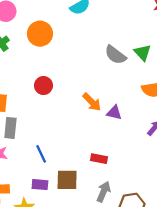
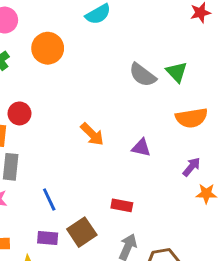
red circle: (43, 86) -> (19, 113), moved
orange arrow: (92, 102) -> (92, 134), moved
brown square: (67, 180) -> (82, 232), turned -35

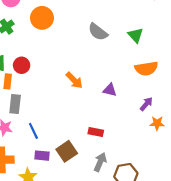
gray semicircle: (143, 75) -> (98, 32), moved
blue line: (49, 199) -> (33, 131), moved

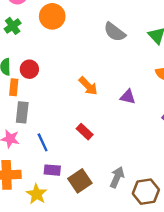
red rectangle: (96, 132) -> (85, 132), moved, turned 32
brown square: (67, 151) -> (80, 181), moved

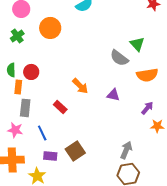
gray semicircle: (115, 32) -> (119, 58), moved
red rectangle: (85, 132) -> (60, 107), moved
gray arrow: (117, 177) -> (126, 150), moved
brown square: (80, 181) -> (75, 151), moved

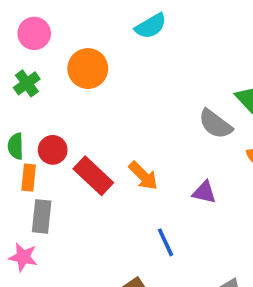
red rectangle: (60, 107) -> (93, 176), moved, size x1.5
blue line: (42, 133) -> (165, 242), moved

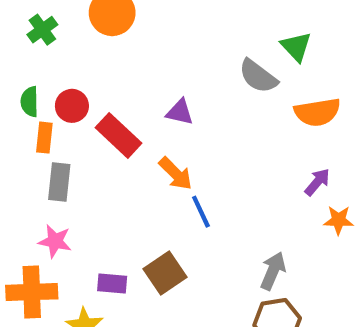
orange arrow: (143, 176) -> (176, 174), moved
purple triangle: (204, 192) -> (180, 112), moved
pink star: (23, 257) -> (55, 241), moved

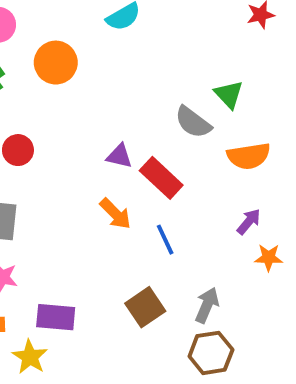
red rectangle: (118, 135) -> (161, 178), moved
blue line: (201, 212) -> (165, 240), moved
brown square: (165, 273) -> (145, 307), moved
purple rectangle: (112, 284) -> (56, 317), size x1.4

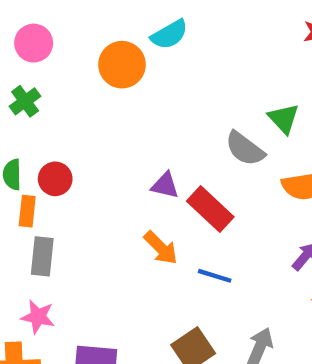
orange circle: (56, 63) -> (122, 65), moved
blue line: (165, 240) -> (215, 276), turned -48

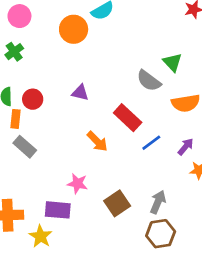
purple triangle: (165, 185) -> (80, 93), moved
gray rectangle: (42, 256) -> (25, 147), turned -55
blue line: (215, 276) -> (151, 143), moved, turned -54
pink star: (38, 317) -> (77, 184), moved

